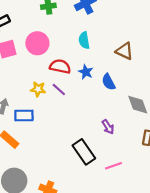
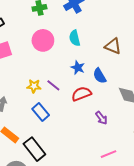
pink circle: (37, 43) -> (43, 40), moved
red semicircle: (60, 66) -> (81, 94), moved, turned -30
blue rectangle: (24, 115) -> (41, 112), moved, turned 54
black rectangle: (84, 152) -> (34, 149), moved

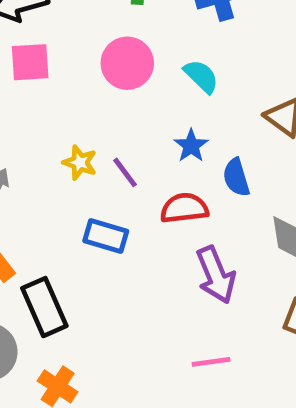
cyan semicircle: (75, 38) -> (201, 76), turned 133
blue rectangle: (41, 112) -> (106, 236), moved, turned -48
purple arrow: (101, 118) -> (216, 275), size x1.6

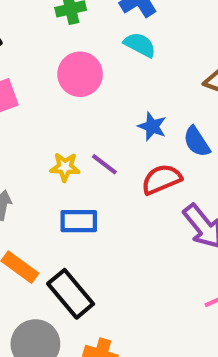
cyan semicircle: (201, 76) -> (140, 45), moved
blue rectangle: (106, 236) -> (79, 221), moved

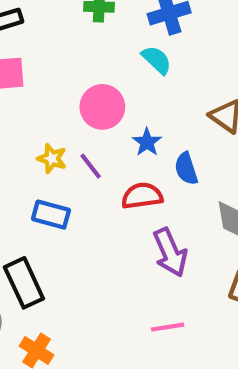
pink circle: (80, 74) -> (102, 107), moved

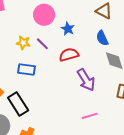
blue semicircle: (186, 169) -> (102, 38), moved

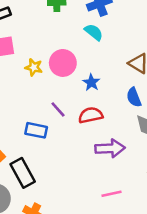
yellow star: (23, 43) -> (34, 67), moved
purple line: (42, 44) -> (58, 109), moved
purple arrow: (86, 80) -> (110, 148), turned -65

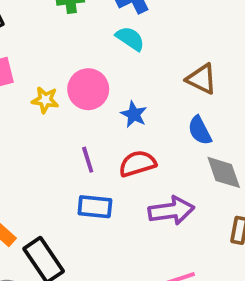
purple line: (58, 109) -> (88, 160), turned 30
blue rectangle: (36, 130) -> (95, 207), moved

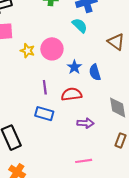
brown triangle: (202, 79) -> (116, 42), moved
blue semicircle: (200, 130) -> (95, 72), moved
purple arrow: (171, 211) -> (85, 123), size x0.7

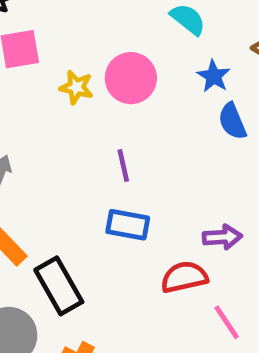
blue star: (74, 67) -> (214, 76), moved
red semicircle: (72, 94) -> (184, 277), moved
pink line: (84, 161) -> (227, 322), turned 70

